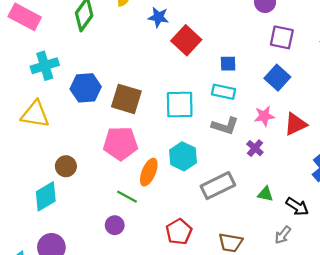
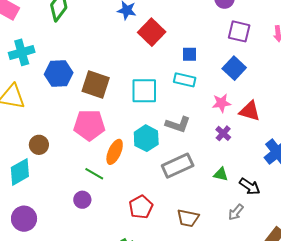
red triangle: (295, 124) -> (250, 111), turned 40
gray L-shape: (225, 126) -> (178, 124), moved
purple cross: (255, 148) -> (223, 133), moved

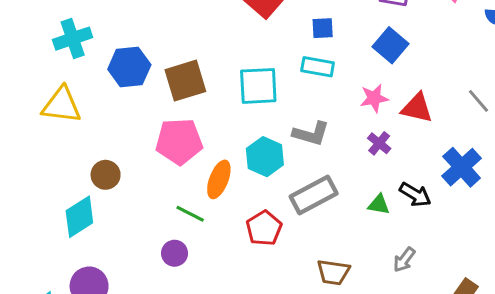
brown square: (96, 84) -> (185, 81), turned -32
black arrow: (250, 186) -> (415, 195), moved
red pentagon: (141, 207) -> (264, 228), moved

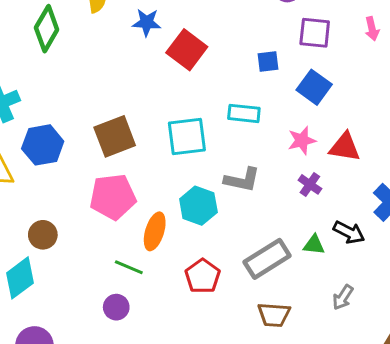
blue square: (323, 28) -> (268, 62), moved
blue hexagon: (129, 67) -> (43, 145), moved
gray rectangle: (314, 195) -> (267, 259), moved

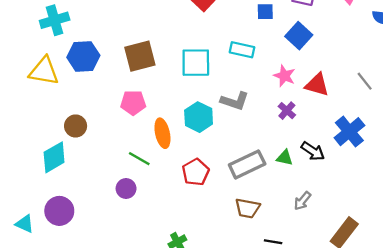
pink star: (302, 140) -> (284, 76), turned 30
pink pentagon: (113, 197) -> (133, 103), size x0.7
orange ellipse: (155, 231) -> (162, 133), turned -36

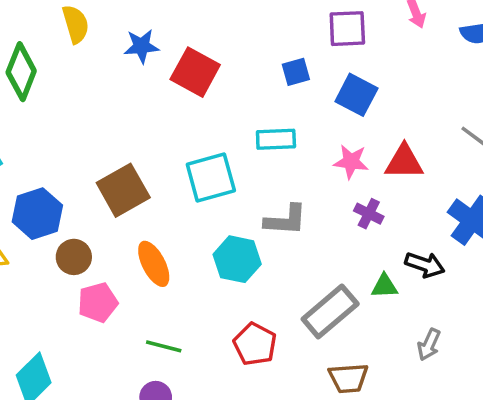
pink pentagon: (133, 103) -> (98, 302), moved
brown circle: (76, 126) -> (74, 257), moved
orange ellipse: (162, 133) -> (154, 264), moved

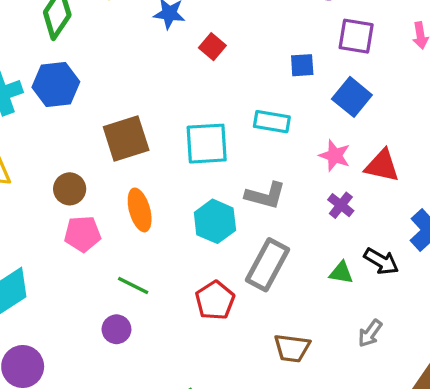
red square: (195, 72) -> (212, 47), size x0.6
blue hexagon: (37, 214) -> (56, 85), moved
gray rectangle: (330, 312) -> (267, 265), moved, turned -33

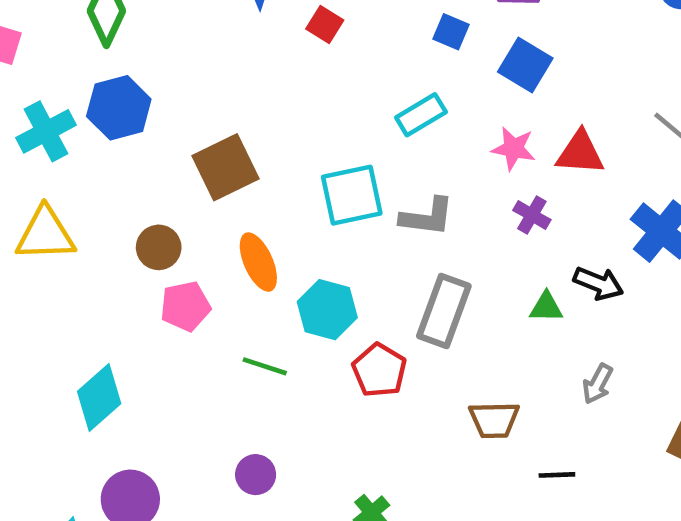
blue square: (302, 65) -> (451, 32), turned 35
cyan rectangle: (272, 122) -> (421, 115), turned -32
cyan square: (207, 144) -> (352, 195), moved
cyan hexagon: (215, 221) -> (327, 310), moved
purple circle: (116, 329) -> (256, 475), moved

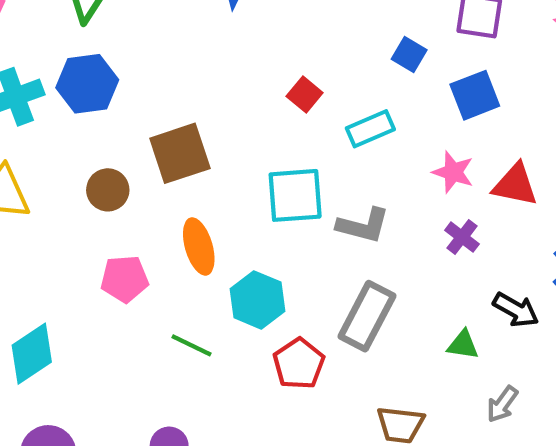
red square: (325, 24) -> (305, 94), moved
blue square: (525, 65) -> (475, 95), turned 30
brown circle: (159, 247) -> (108, 190), moved
green triangle: (546, 307) -> (463, 345), moved

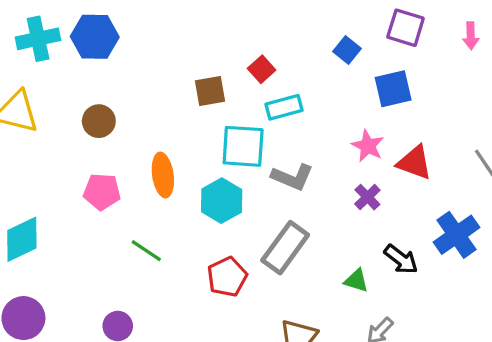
cyan rectangle: (370, 129) -> (284, 107), moved
brown square: (180, 153) -> (210, 91), moved, size x0.7
cyan hexagon: (258, 300) -> (222, 201), moved

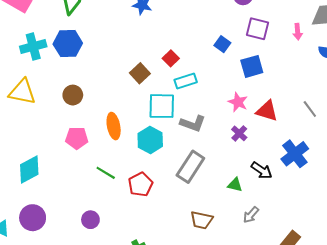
brown square: (210, 91) -> (140, 73), turned -30
red pentagon: (227, 277) -> (141, 184), moved

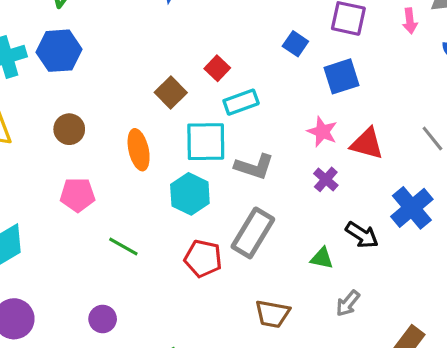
orange ellipse: (114, 126) -> (139, 150), moved
red pentagon: (141, 184) -> (203, 258), moved, turned -30

